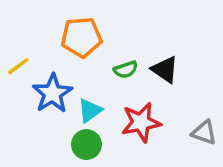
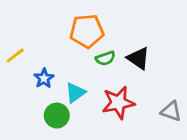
orange pentagon: (81, 37) -> (87, 31), moved
blue star: (52, 93) -> (44, 78), size x0.6
green circle: (86, 145) -> (57, 116), moved

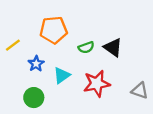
orange pentagon: (87, 31) -> (54, 30), moved
green circle: (57, 116) -> (34, 98), moved

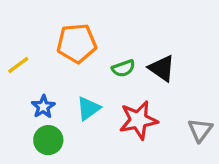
blue star: (36, 64) -> (43, 107), moved
gray triangle: (140, 91) -> (200, 130), turned 48

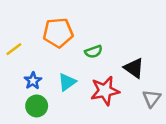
black triangle: (162, 68) -> (134, 68), moved

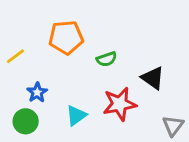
cyan triangle: (67, 82) -> (76, 116), moved
gray triangle: (152, 98) -> (173, 126), moved
green circle: (37, 106) -> (26, 121), moved

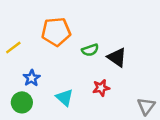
black triangle: (153, 78) -> (117, 57), moved
red star: (120, 104) -> (101, 88), size x0.6
cyan triangle: (76, 116) -> (65, 98), turned -42

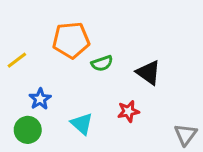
green semicircle: (90, 50) -> (102, 63), moved

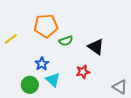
blue star: (40, 99) -> (42, 64), moved
green circle: (28, 130) -> (30, 85), moved
gray triangle: (186, 135) -> (120, 87), turned -35

